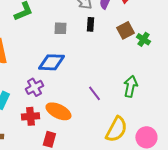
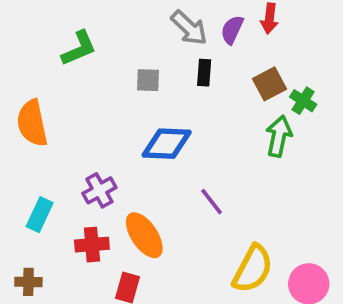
blue diamond: (51, 62) -> (167, 144), moved
green arrow: (130, 86) -> (279, 136), moved
orange ellipse: (58, 111) -> (144, 235), turned 30

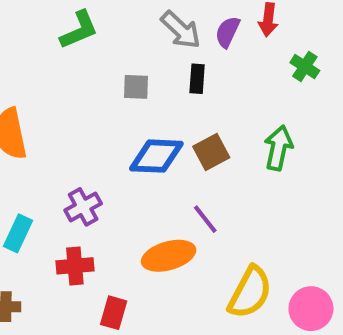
green L-shape: (79, 48) -> (79, 30), moved
brown square: (269, 84) -> (211, 152), moved
green cross: (303, 101) -> (305, 67), moved
orange ellipse: (144, 235) -> (169, 256), moved, turned -72

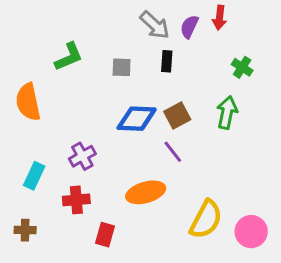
green L-shape: (79, 30) -> (69, 57), moved
green cross: (305, 67) -> (242, 67), moved
purple line: (205, 219) -> (173, 152), moved

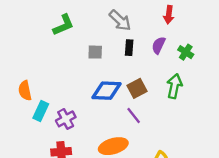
purple semicircle: (189, 27) -> (159, 45), moved
green L-shape: (69, 57) -> (63, 25), moved
orange semicircle: (28, 102) -> (25, 91), moved, size x0.7
cyan rectangle: (34, 176) -> (41, 111), moved

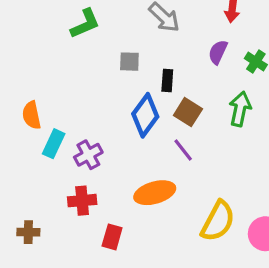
black rectangle: (129, 48) -> (167, 80), moved
brown square: (137, 88) -> (188, 112), turned -30
blue diamond: (106, 91) -> (145, 115), turned -56

